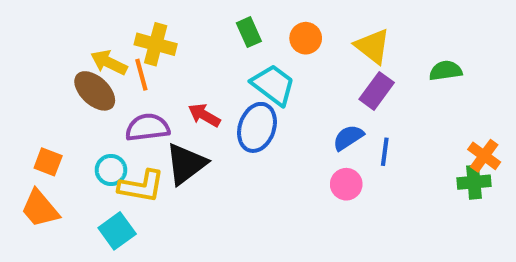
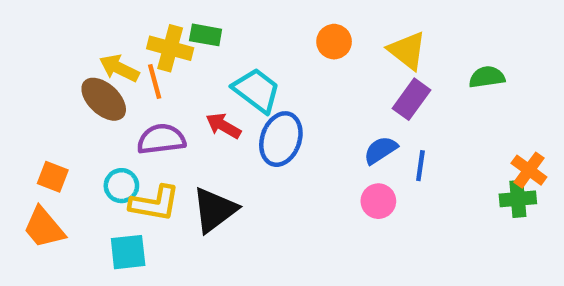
green rectangle: (249, 32) -> (206, 35), moved, turned -56
cyan trapezoid: (273, 85) -> (257, 90), moved
black triangle: (186, 164) -> (214, 210), moved
cyan square: (117, 231) -> (128, 252), turned 30

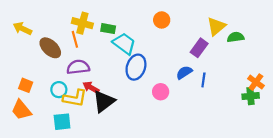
green rectangle: (206, 35) -> (108, 29), moved
yellow triangle: (407, 50) -> (216, 26), moved, turned 42
yellow arrow: (119, 68) -> (22, 29), moved
red arrow: (223, 126) -> (91, 87), moved
pink circle: (378, 201) -> (161, 92), moved

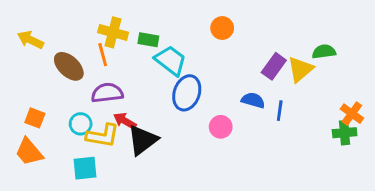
yellow triangle: (216, 26) -> (300, 69), moved
blue semicircle: (184, 72) -> (253, 100), turned 49

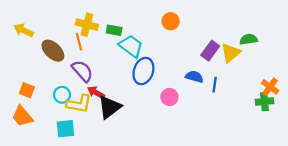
purple semicircle: (107, 93) -> (82, 71), turned 55

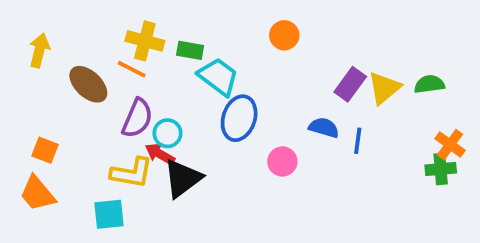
yellow arrow: (24, 30) -> (39, 50), turned 78
green semicircle: (249, 39) -> (429, 84), moved
orange line: (79, 42) -> (132, 69), turned -48
purple semicircle: (82, 71) -> (137, 118), turned 65
cyan circle: (62, 95) -> (167, 133), moved

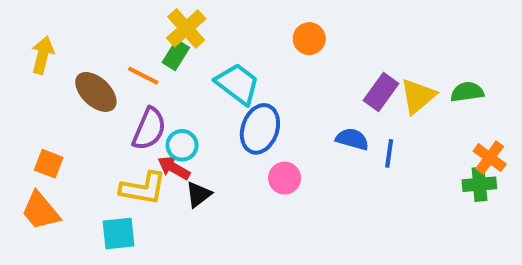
yellow cross: (145, 41) -> (186, 28), moved, turned 33
green rectangle: (190, 50) -> (176, 55), moved, turned -68
pink circle: (282, 161) -> (285, 178), moved
black triangle: (183, 178) -> (198, 194), size x0.6

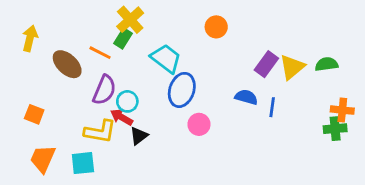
orange cross: (490, 158) -> (342, 110), turned -30
orange trapezoid: (41, 211) -> (43, 159), moved, turned 64

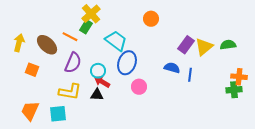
yellow arrow: (30, 38) -> (19, 43), moved
cyan circle: (127, 101) -> (98, 71), moved
orange square: (34, 114) -> (32, 70), moved
red arrow: (122, 117) -> (102, 82), moved
black triangle: (139, 136) -> (97, 95), turned 40

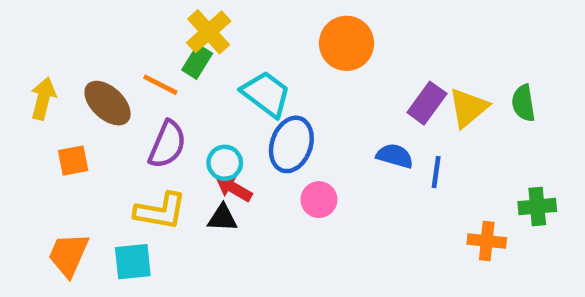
orange circle: (151, 19) -> (347, 43), size x1.5
green semicircle: (228, 45) -> (523, 103), turned -91
orange square: (32, 70) -> (73, 161), turned -32
orange cross: (239, 77) -> (487, 241), moved

